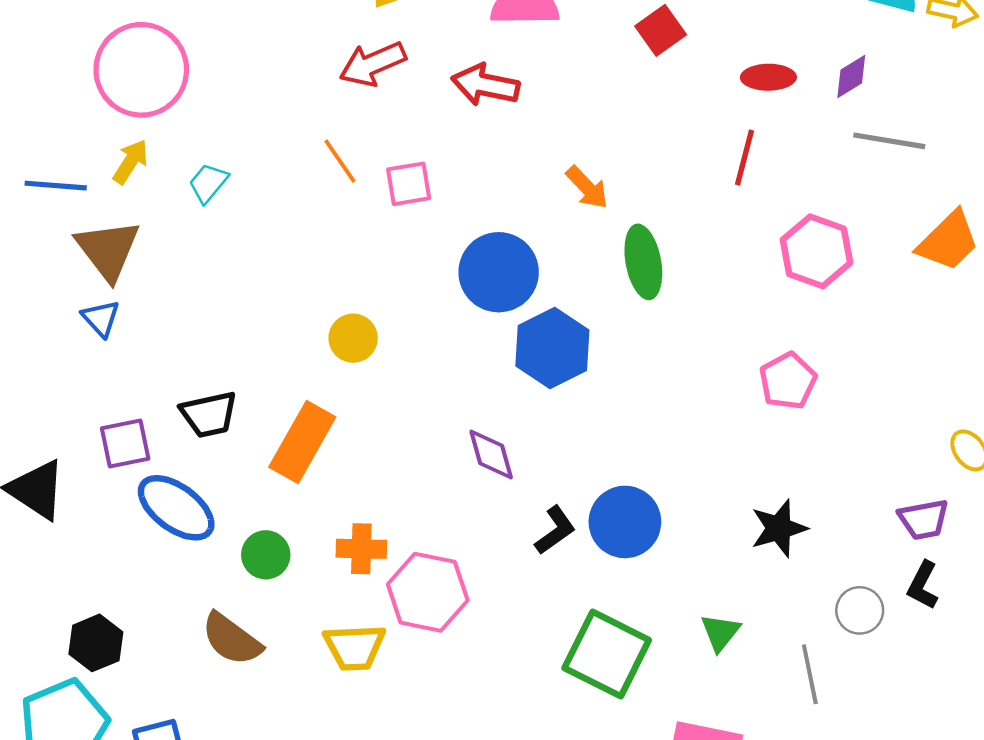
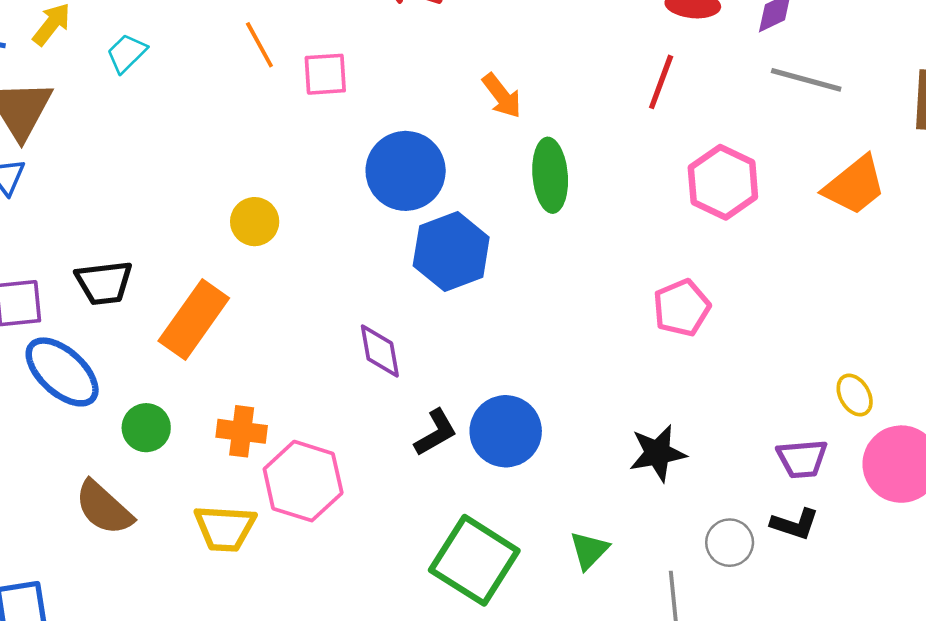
black L-shape: (923, 585) -> (795, 524), turned -105

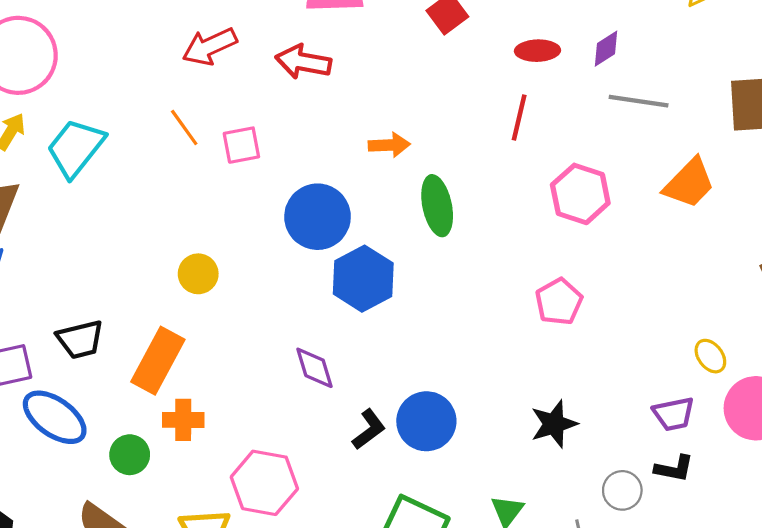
cyan trapezoid: (127, 53) -> (76, 148), size x1.8
orange arrow: (502, 96) -> (389, 145), turned -48
orange cross: (242, 431) -> (183, 420), moved

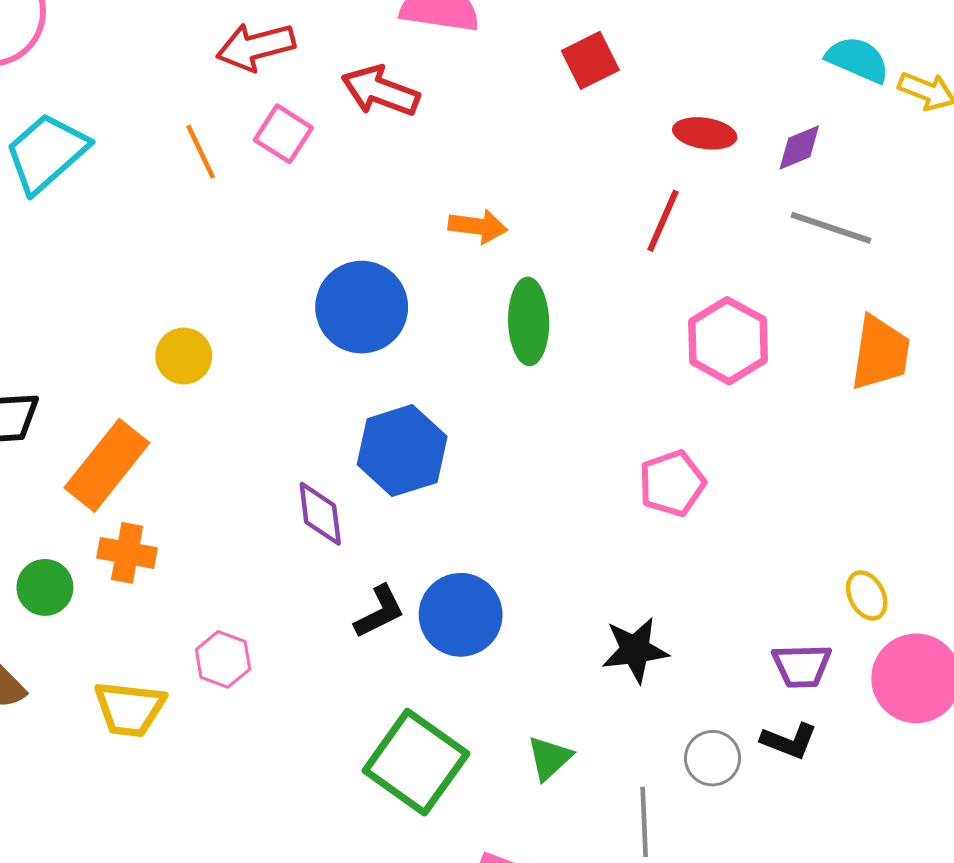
pink square: (241, 145) -> (283, 134), moved, turned 33
orange trapezoid: (689, 183) -> (880, 353), turned -46
blue hexagon: (363, 279) -> (402, 451), moved
pink hexagon: (264, 483) -> (223, 659), size x0.6

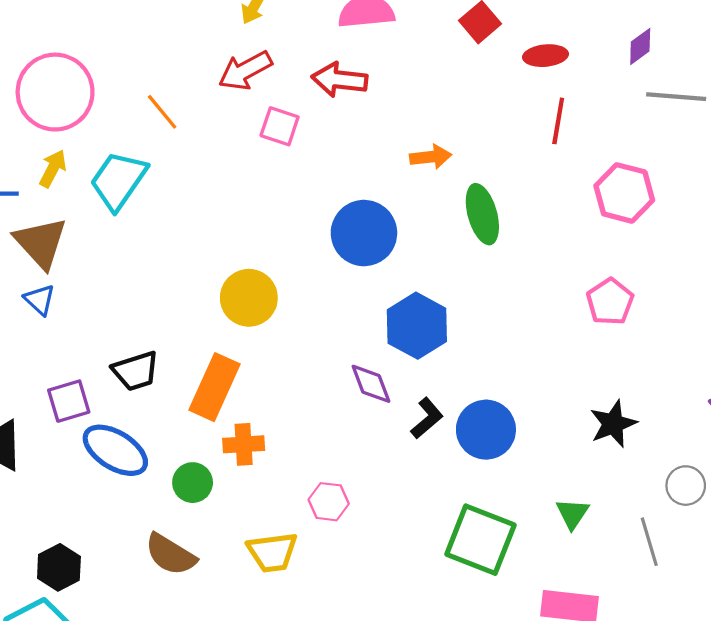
red ellipse: (705, 133) -> (545, 56), moved
orange line: (201, 152) -> (162, 112), moved
yellow circle: (184, 356) -> (249, 298), size x1.4
black L-shape: (380, 612) -> (427, 418), moved

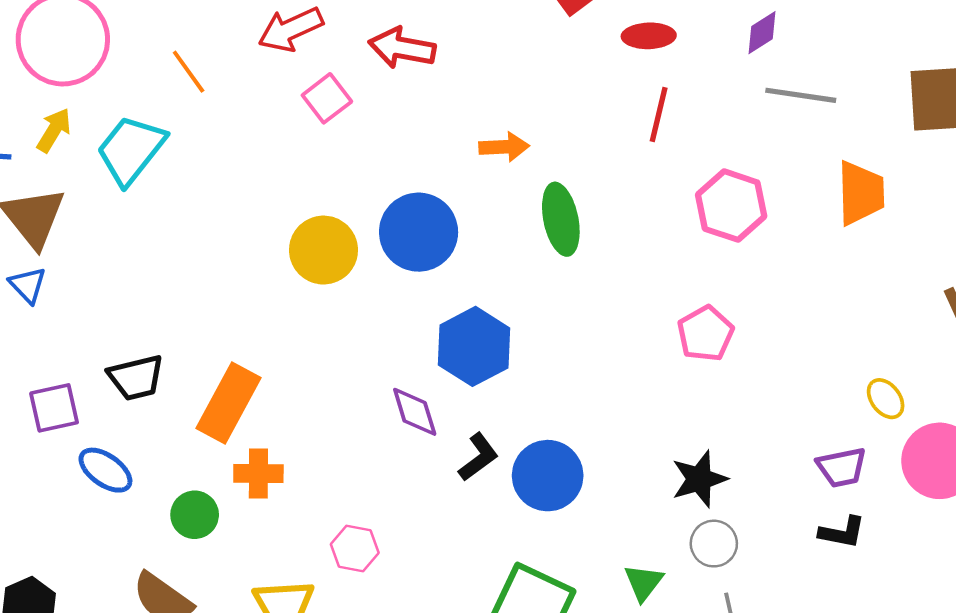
pink square: (280, 126) -> (327, 98), turned 30
yellow circle: (249, 298) -> (324, 250), moved
blue ellipse: (115, 450) -> (105, 470), size x0.7
gray circle: (686, 486) -> (714, 544), moved

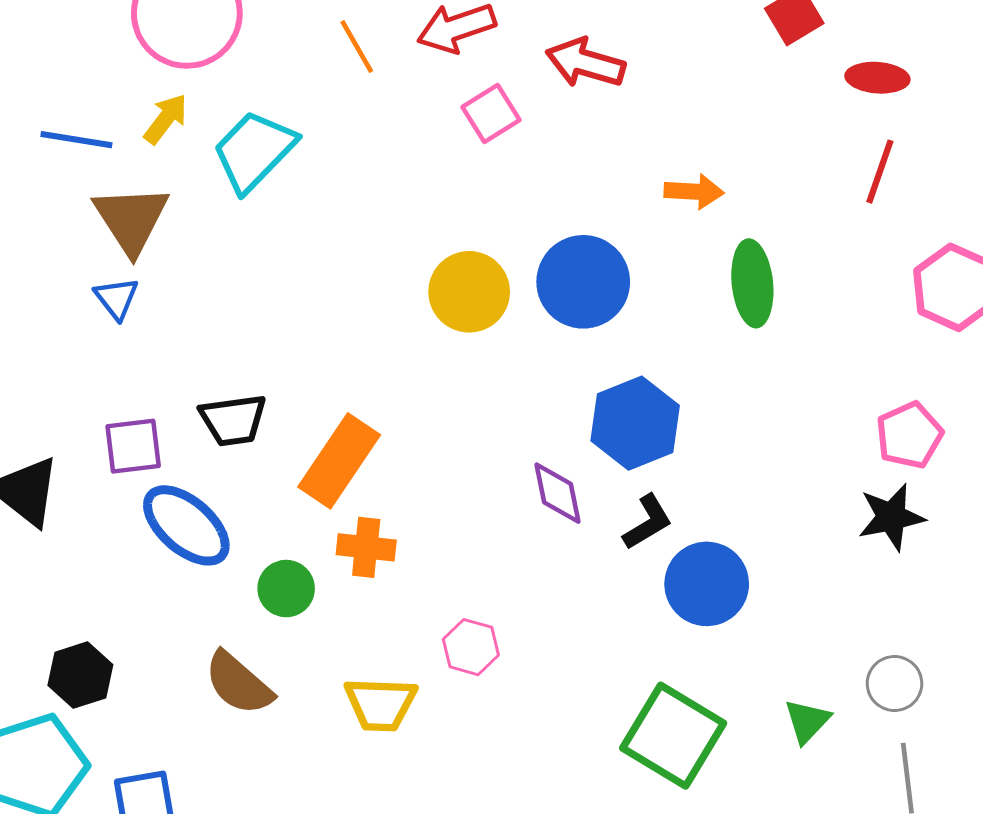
orange line: (189, 72) -> (357, 46), moved
black L-shape: (478, 457) -> (648, 522), moved
blue ellipse: (105, 470) -> (186, 525), size x1.4
black star: (699, 479) -> (891, 517), moved

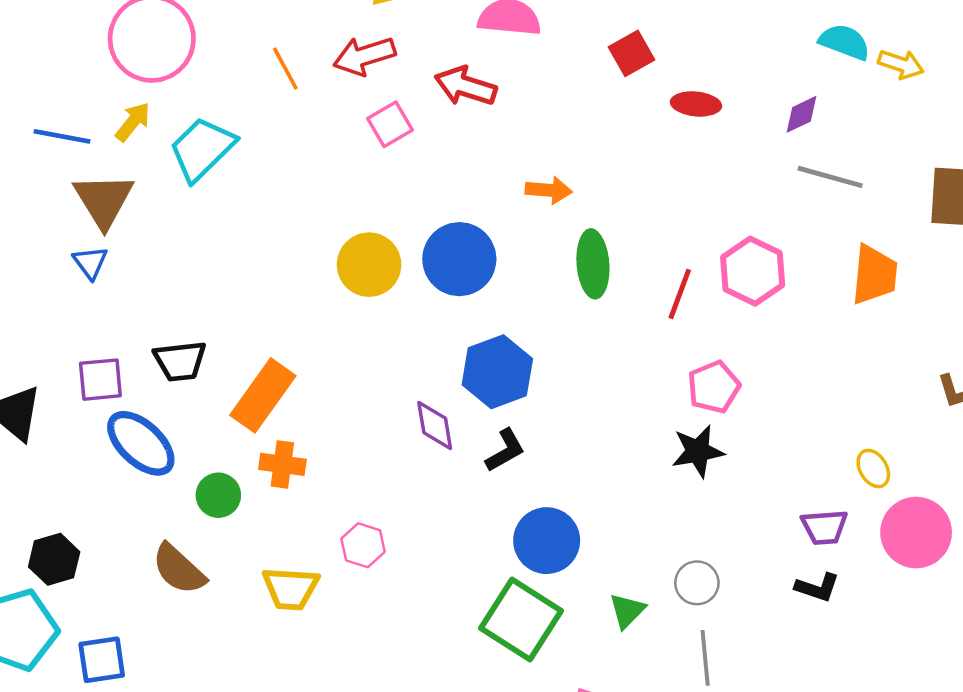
red line: (880, 172) -> (680, 294), moved
blue circle: (707, 584) -> (547, 541), moved

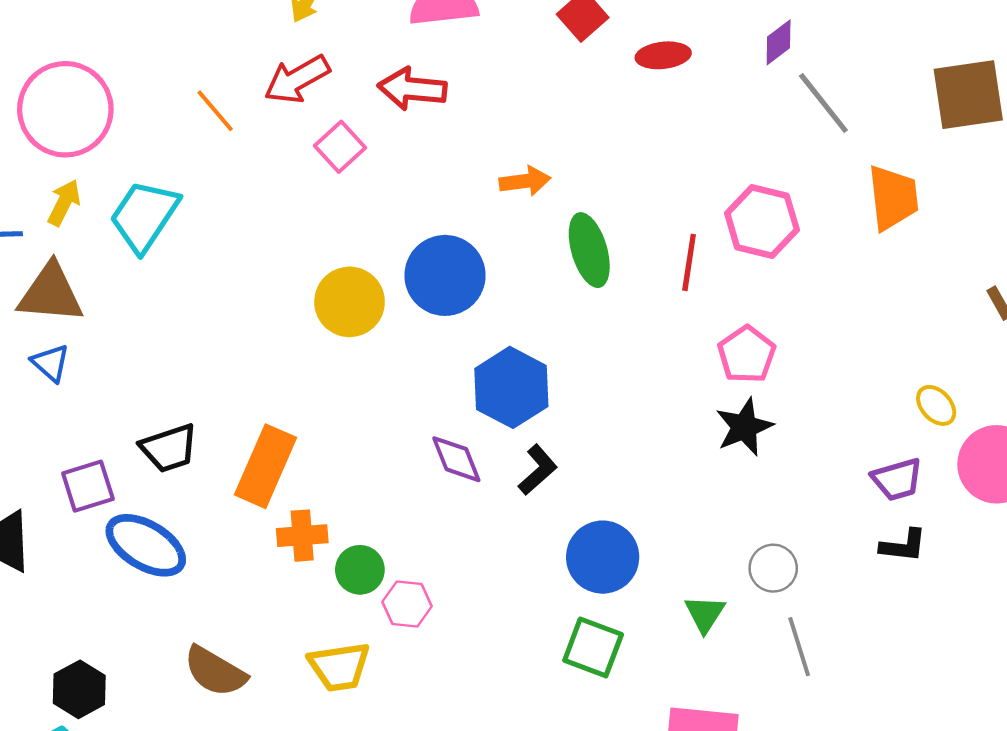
gray line: (830, 177) -> (823, 103), turned 48
brown triangle: (104, 200) -> (51, 293), turned -42
green circle: (218, 495) -> (360, 570), moved
green square: (521, 619) -> (593, 647), size x0.7

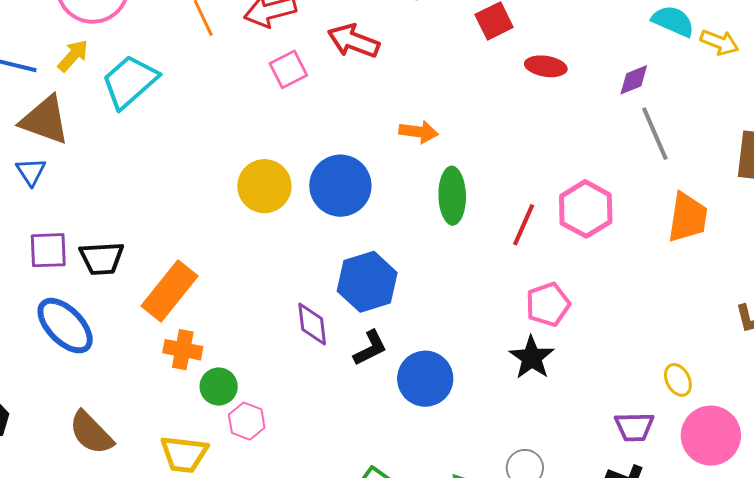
black star: (744, 427) -> (532, 358), turned -30
purple square: (88, 486) -> (48, 250), moved
blue circle: (603, 557) -> (425, 379), moved

